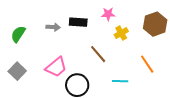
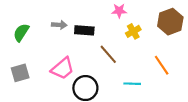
black rectangle: (78, 22) -> (84, 30), moved
gray square: (17, 71) -> (20, 73), turned 30

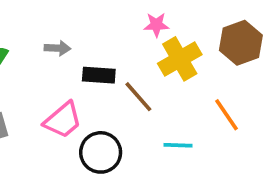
black rectangle: (84, 30) -> (99, 75), moved
yellow cross: (133, 31) -> (180, 59), size x1.6

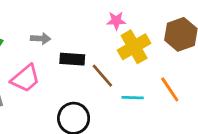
pink trapezoid: (63, 120) -> (25, 78), moved
cyan line: (178, 145) -> (133, 98), moved

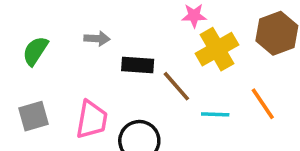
pink trapezoid: (25, 78) -> (92, 120), moved, turned -40

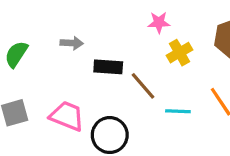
yellow cross: (217, 49) -> (179, 53), size x0.7
pink trapezoid: (92, 120) -> (67, 116), turned -78

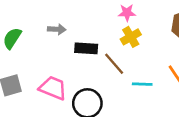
yellow cross: (179, 53) -> (131, 37), moved

